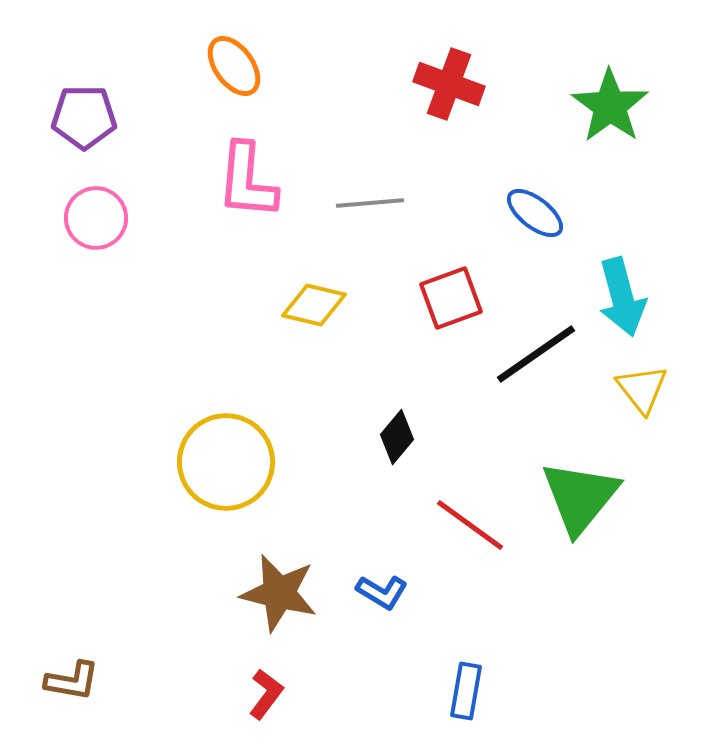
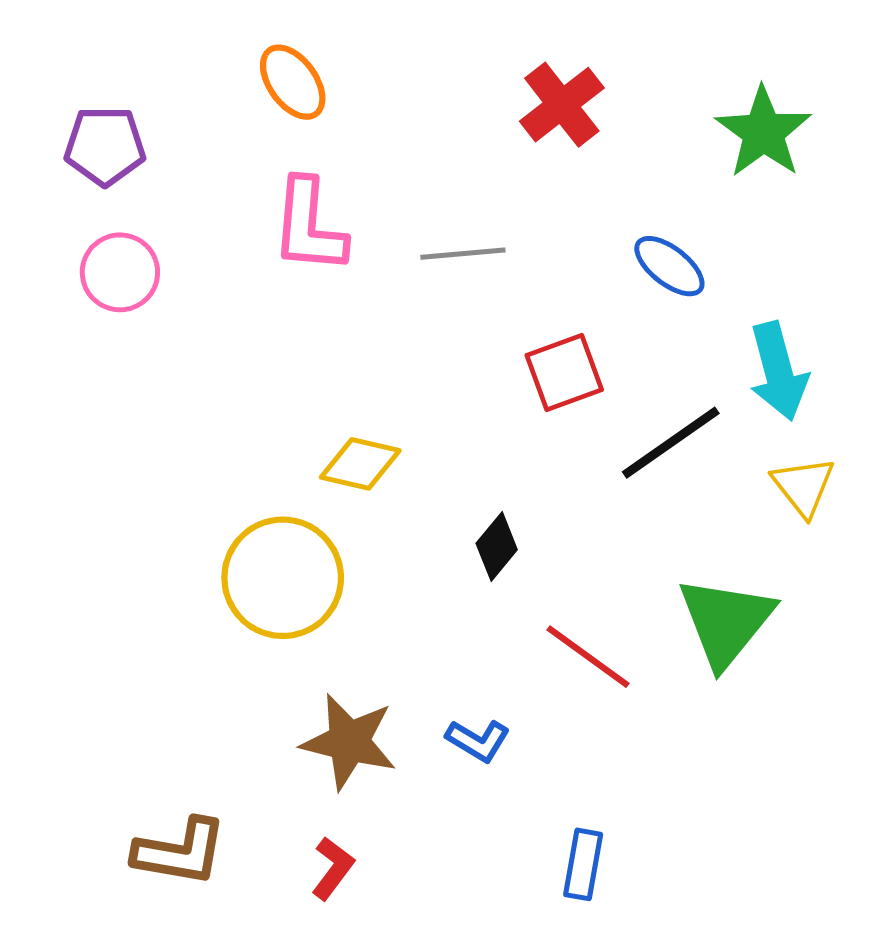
red cross: (449, 84) -> (562, 105), turned 32
yellow diamond: (314, 305) -> (360, 464), moved
brown L-shape: (72, 681) -> (180, 852), moved, size x1.4

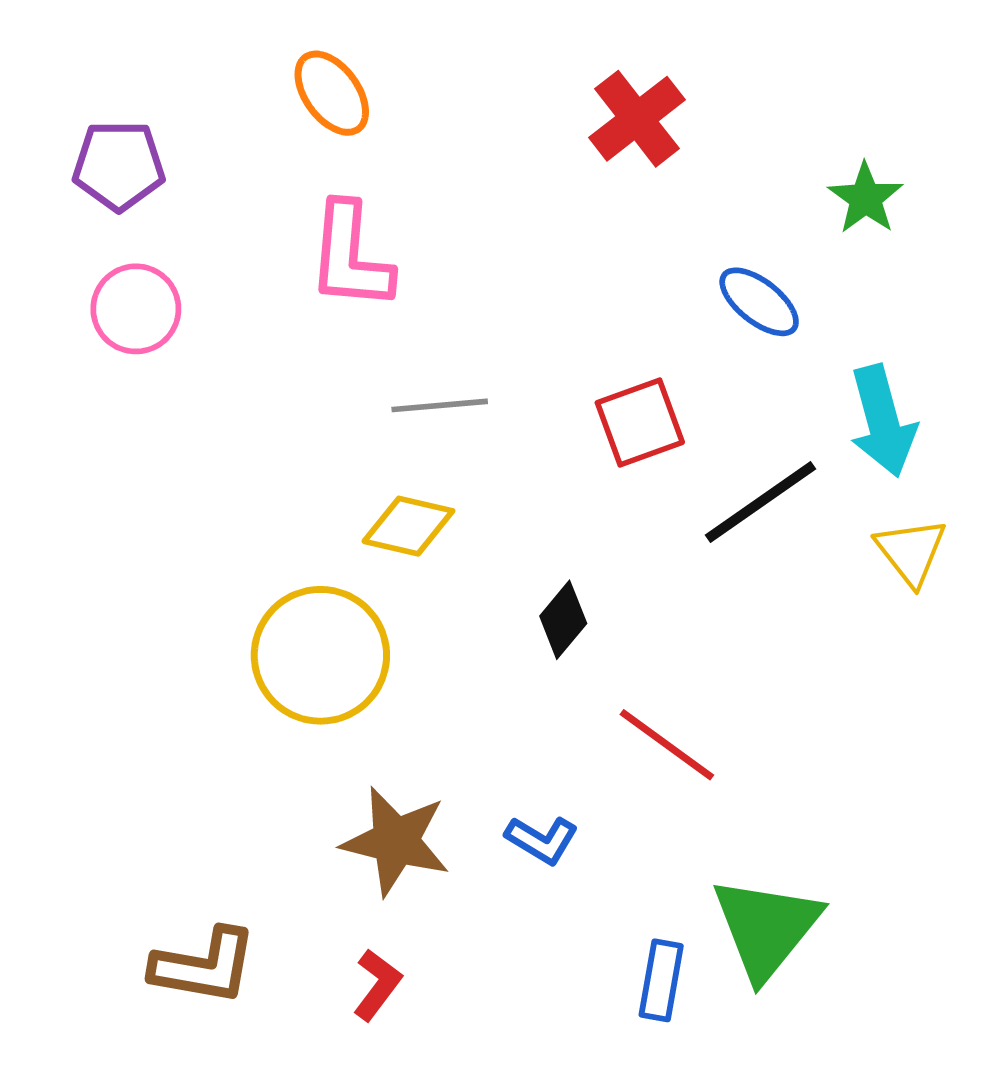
green star: (763, 132) -> (866, 198), moved, size x0.7
gray line: (463, 254) -> (440, 405), moved
green triangle: (726, 622) -> (766, 928), moved

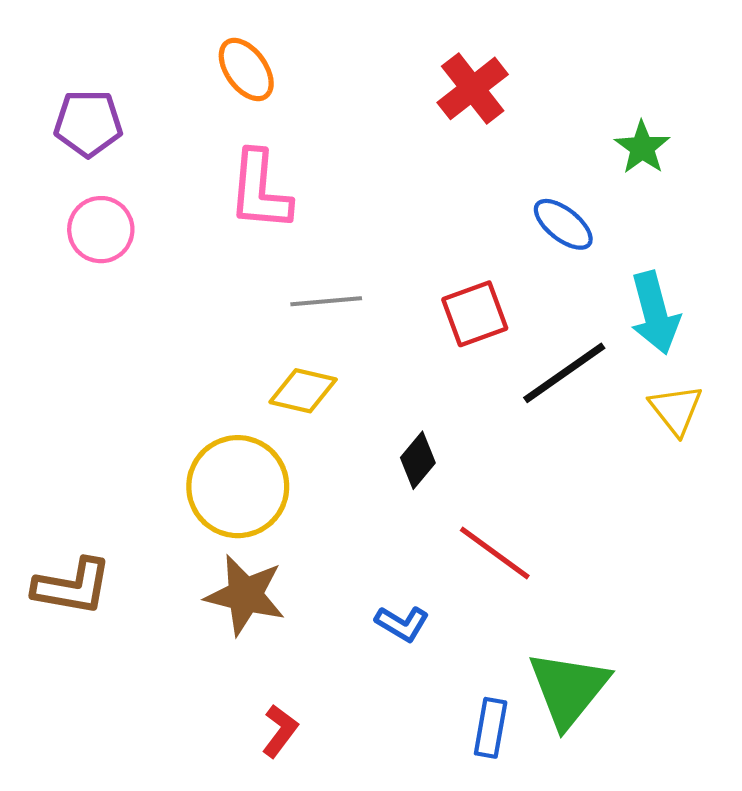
brown star: (396, 841) -> (245, 595), moved
brown L-shape: (204, 966) -> (72, 587), moved

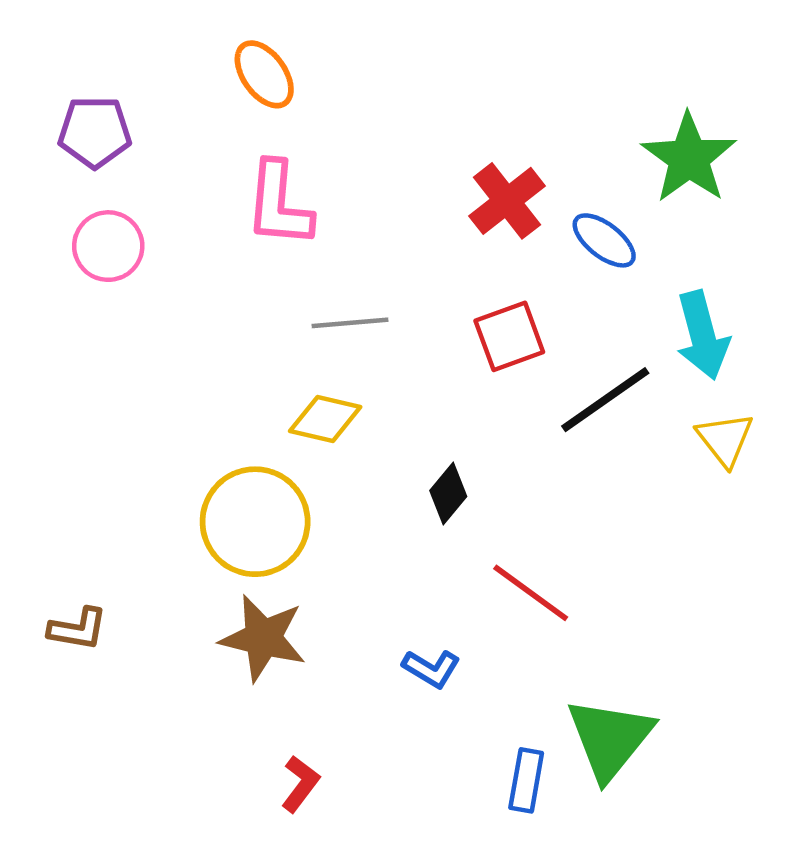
red cross: (473, 88) -> (507, 201), moved
green star: (642, 147) -> (689, 158), size x1.6
brown L-shape: (72, 587) -> (78, 629), size x0.7

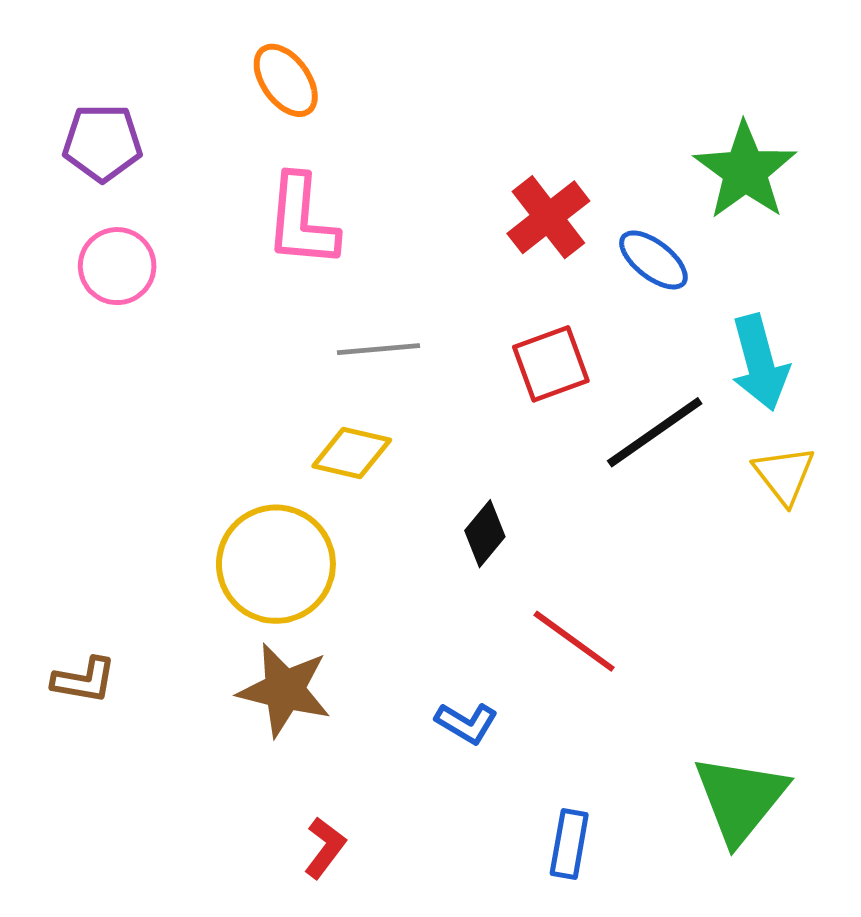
green triangle: (610, 739) -> (740, 799), moved

